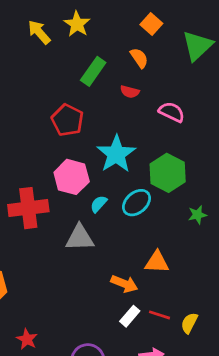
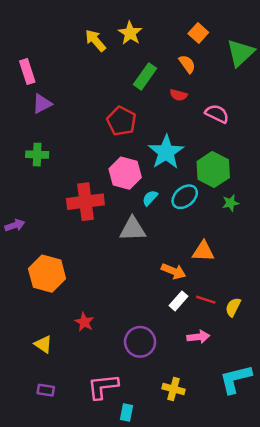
green star: (197, 215) -> (231, 203), moved

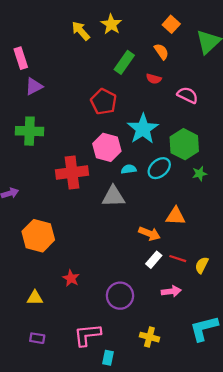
green cross: (37, 155) -> (30, 131), size x1.4
cyan semicircle: (150, 198) -> (129, 169), turned 40
yellow triangle: (43, 344) -> (35, 298), turned -35

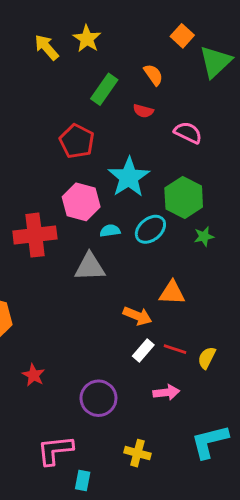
orange square: (171, 24) -> (182, 36), moved

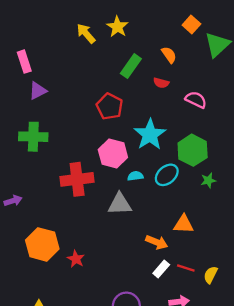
red star: (34, 375) -> (76, 259), moved

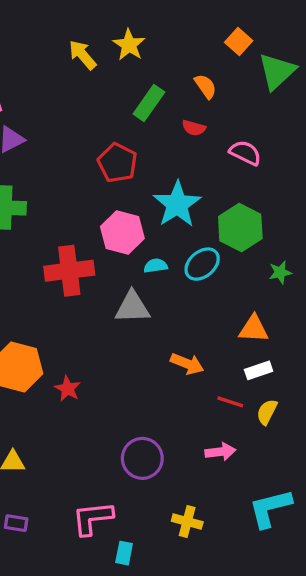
green star: (208, 180) -> (280, 272), moved
orange triangle: (184, 224) -> (254, 329), moved
white rectangle: (161, 269) -> (259, 370), moved, turned 30

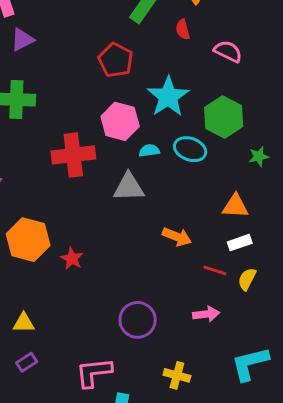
red semicircle: (194, 128) -> (183, 29), turned 60
cyan ellipse: (202, 264) -> (190, 149), turned 60
purple rectangle: (16, 523) -> (27, 362), moved, turned -42

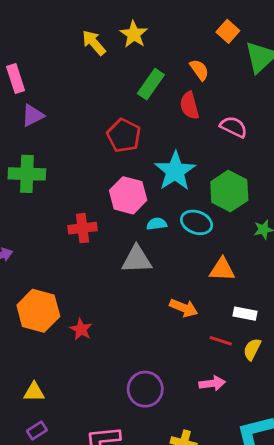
red semicircle: (183, 29) -> (189, 106), size x1.4
red cross: (73, 155) -> (82, 228), size x0.7
orange triangle: (235, 206) -> (222, 269), moved
white rectangle: (240, 243) -> (245, 314), turned 30

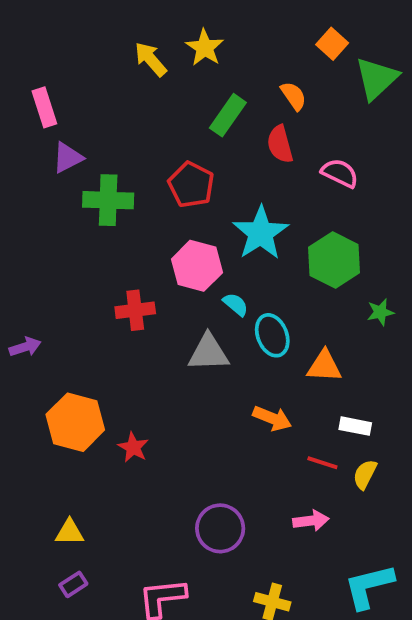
green cross: (27, 174) -> (108, 200), moved
cyan ellipse: (197, 222) -> (272, 335), moved, turned 48
cyan semicircle: (157, 224) -> (236, 304), turned 48

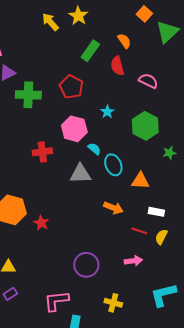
cyan star: (261, 233) -> (107, 112), size x0.5

